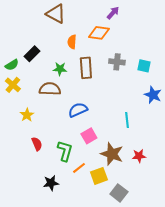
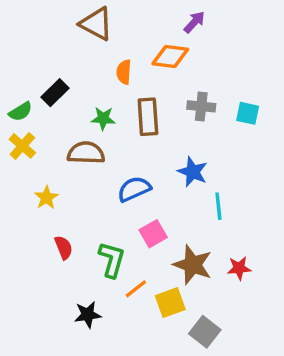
blue star: (153, 95) -> (193, 172), moved

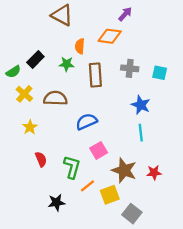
green star: (103, 118) -> (66, 64), moved
yellow cross: (22, 146) -> (24, 94), moved
blue star: (193, 172) -> (141, 105), moved

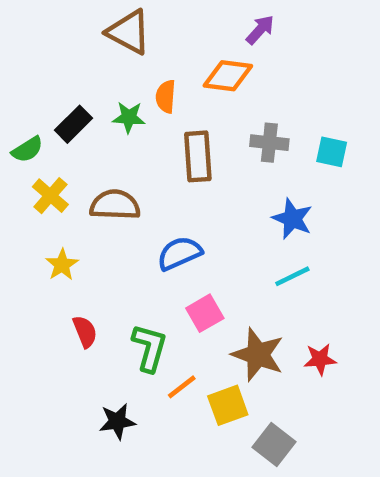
green star: (66, 64) -> (129, 117), moved
cyan line: (141, 133) -> (292, 276), turned 70

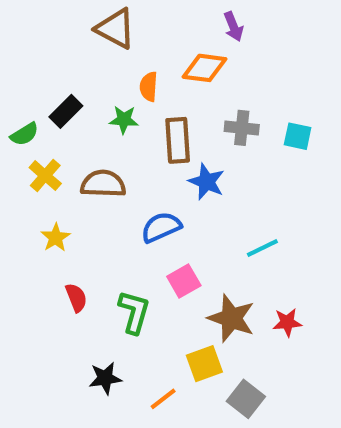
purple arrow: (260, 30) -> (233, 27), turned 116
green star: (129, 117) -> (124, 120), moved
blue star: (292, 219) -> (207, 182), moved
orange line: (182, 387) -> (163, 399), moved

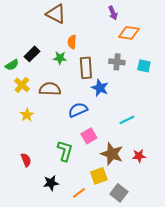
orange diamond: (204, 68) -> (129, 33), moved
red semicircle: (76, 298) -> (26, 160), moved

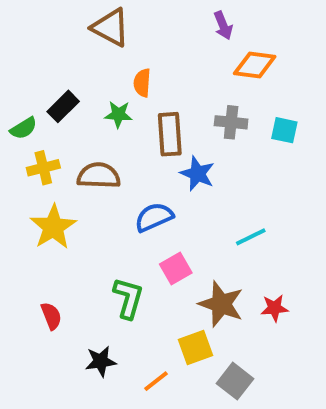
yellow cross: (22, 85) -> (43, 168), turned 35
yellow star: (27, 115) -> (53, 227), size x1.6

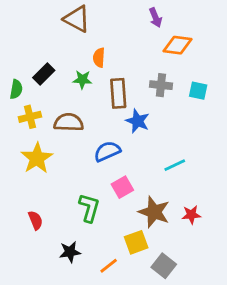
green semicircle: (24, 128) -> (16, 89), turned -48

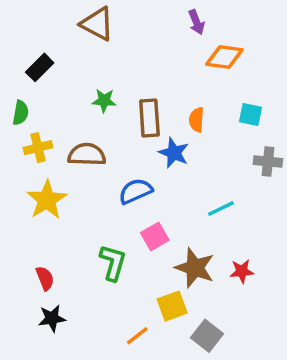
orange semicircle: (99, 58) -> (197, 120), moved
black rectangle: (44, 74) -> (40, 67), moved
gray cross: (161, 85) -> (268, 162), moved
black star: (70, 252) -> (52, 318), moved

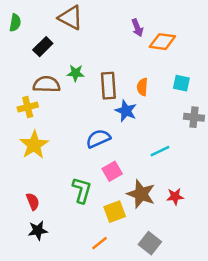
purple arrow: (197, 22) -> (137, 28), moved
black rectangle: (40, 67) -> (43, 47), moved
green semicircle: (21, 113) -> (15, 23), moved
brown semicircle: (87, 155) -> (47, 84), moved
yellow square: (172, 306) -> (115, 212), moved

